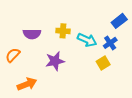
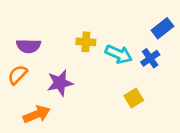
purple semicircle: (32, 34) -> (28, 46), moved
purple star: (55, 61) -> (60, 83), moved
yellow square: (103, 63) -> (134, 98), moved

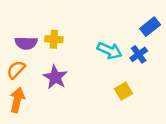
yellow cross: (86, 42) -> (54, 39), moved
purple star: (60, 83) -> (55, 77), turned -30
orange arrow: (37, 114) -> (17, 100), moved, turned -55

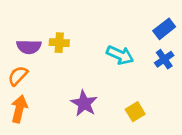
blue cross: (139, 54) -> (164, 59), moved
purple star: (55, 77) -> (84, 103), moved
yellow square: (123, 91) -> (135, 112), moved

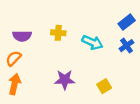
yellow cross: (59, 43) -> (58, 33), moved
purple star: (84, 103) -> (65, 80), turned -30

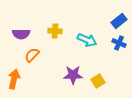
blue cross: (127, 46) -> (119, 43), turned -32
orange semicircle: (13, 58) -> (32, 55), moved
purple star: (65, 80) -> (73, 75), moved

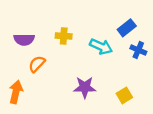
blue rectangle: (119, 21) -> (127, 28), moved
yellow square: (98, 81) -> (124, 95), moved

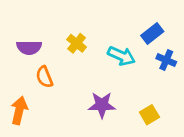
yellow cross: (64, 36) -> (77, 43), turned 35
orange semicircle: (37, 64) -> (44, 77), turned -66

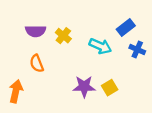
purple semicircle: (29, 47) -> (36, 31), moved
yellow square: (149, 115) -> (110, 88), moved

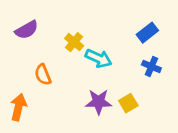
purple semicircle: (36, 31) -> (27, 30), moved, turned -30
cyan arrow: (100, 46) -> (98, 58), moved
blue cross: (137, 50) -> (151, 66), moved

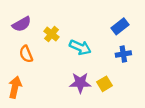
yellow cross: (74, 42) -> (51, 34), moved
blue cross: (151, 66) -> (123, 54), turned -32
orange semicircle: (43, 75) -> (26, 54), moved

